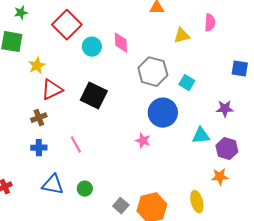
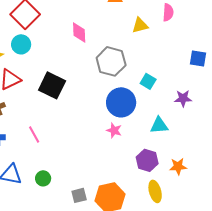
cyan circle: (92, 47) -> (21, 44), moved
cyan square: (187, 83) -> (148, 81), moved
pink star: (143, 141) -> (114, 130), moved
purple hexagon: (227, 149) -> (147, 160), moved
gray square: (121, 206) -> (79, 195), turned 35

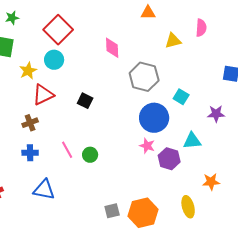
black square: (52, 85) -> (85, 101), size x0.6
purple hexagon: (147, 160) -> (169, 159), moved
green circle: (43, 178) -> (90, 155), moved

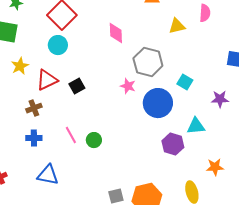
yellow star: (28, 71) -> (20, 66), moved
black square: (85, 101) -> (77, 86), moved, turned 35
pink star: (147, 146) -> (128, 86), moved

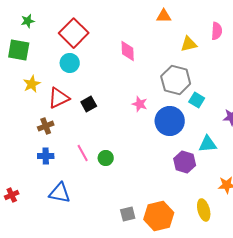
gray hexagon: (148, 62) -> (176, 80), moved

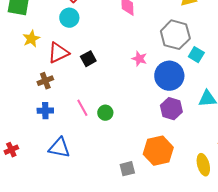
purple hexagon: (185, 162) -> (171, 109), moved
orange hexagon: (159, 216) -> (158, 151), moved

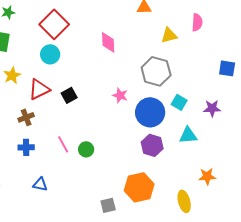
cyan square: (196, 55) -> (179, 102), moved
blue triangle: (59, 148) -> (40, 184), size x0.7

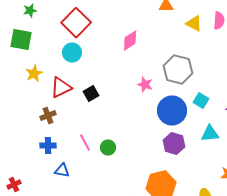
yellow triangle: (169, 35) -> (194, 24), moved, turned 42
pink diamond: (108, 42) -> (130, 40), turned 60
pink star: (120, 95) -> (145, 84), moved
blue triangle: (40, 184) -> (62, 170), moved

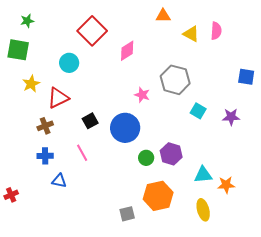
red square: (76, 22) -> (92, 31), moved
black square: (91, 94) -> (90, 121), moved
blue circle: (172, 110) -> (125, 128), moved
cyan triangle: (210, 134) -> (203, 175), moved
green circle: (108, 148) -> (146, 158), moved

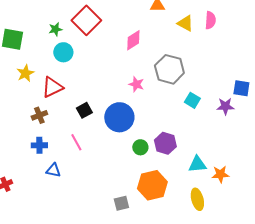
green star: (27, 21) -> (55, 29), moved
pink diamond: (127, 51) -> (133, 40), moved
blue square: (246, 77) -> (241, 88), moved

